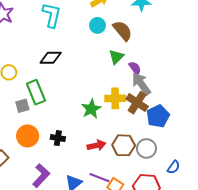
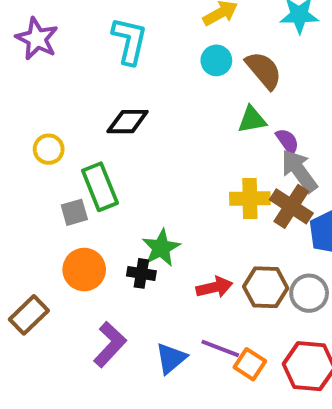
green triangle: (116, 57) -> (252, 120), turned 35
green star: (91, 109) -> (161, 248), moved

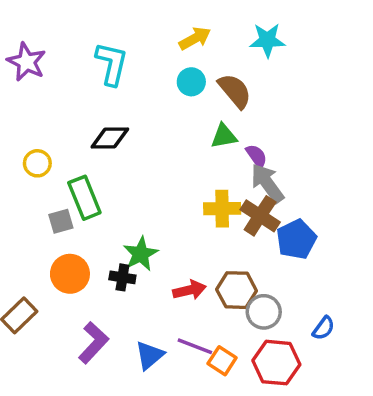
gray circle: (309, 293) -> (264, 312), moved

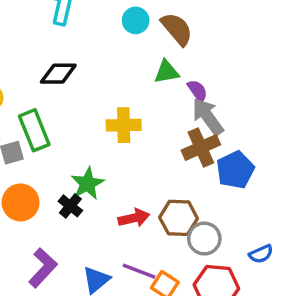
yellow cross: (222, 209) -> (124, 125), moved
brown cross: (260, 216) -> (201, 148), turned 33
black cross: (122, 277) -> (70, 206), turned 30
blue semicircle: (323, 328) -> (261, 254), turned 30

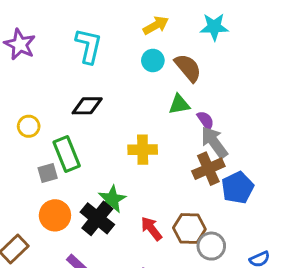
black cross: (70, 206) -> (97, 218), size x1.6
red arrow: (134, 218) -> (151, 229), turned -115

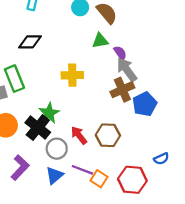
gray circle: (211, 246) -> (57, 149), moved

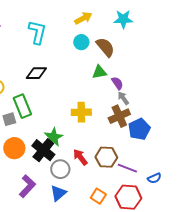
gray arrow: (127, 70) -> (123, 98), size x0.6
yellow cross: (72, 75) -> (81, 112), moved
purple line: (82, 170) -> (127, 168), moved

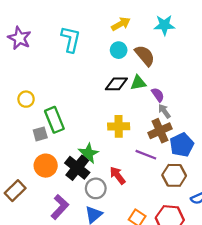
black diamond: (36, 73) -> (116, 84), moved
brown hexagon: (106, 157) -> (174, 175), moved
purple line: (127, 168) -> (146, 155), moved

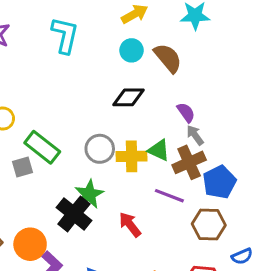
green triangle: (138, 83) -> (159, 150), moved, turned 35
green rectangle: (54, 120) -> (42, 147), turned -30
orange circle: (46, 166) -> (30, 244), moved
gray circle: (96, 188) -> (100, 149), moved

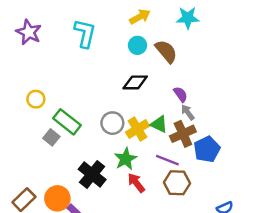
yellow cross: (132, 156) -> (137, 129), turned -30
gray square: (23, 167) -> (51, 137), turned -35
green star: (89, 194) -> (126, 159), moved
brown hexagon: (209, 224) -> (177, 183), moved

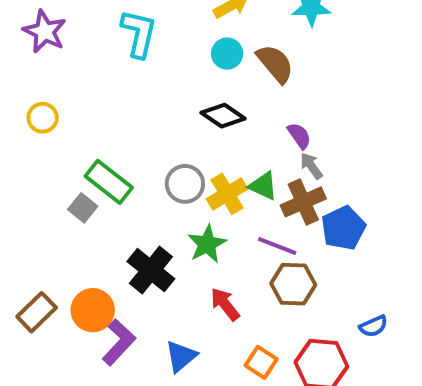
black diamond: (135, 82) -> (223, 116), turned 35
yellow circle: (36, 99) -> (43, 118), moved
red arrow: (136, 183) -> (225, 304), moved

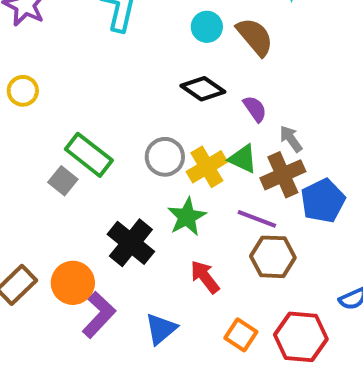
purple semicircle: (299, 136) -> (255, 109), moved

